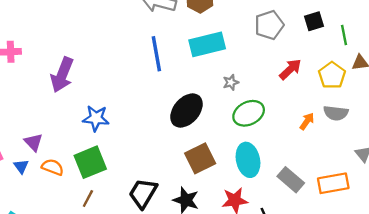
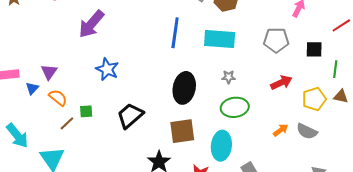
black ellipse: (186, 111) -> (184, 88), turned -48
green square: (90, 162) -> (86, 111), moved, size x0.5
black trapezoid: (143, 193) -> (130, 116), moved
brown line: (88, 199) -> (67, 123), moved

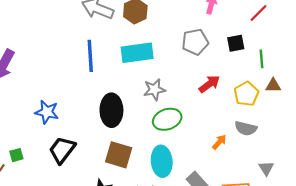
blue star: (107, 69) -> (47, 112), moved
gray star: (229, 77) -> (154, 90), size x1.5
orange arrow: (281, 130) -> (219, 142), moved
brown square: (182, 131) -> (119, 155), turned 36

